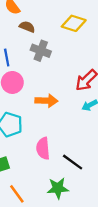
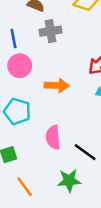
gray cross: (41, 51) -> (51, 31), turned -30

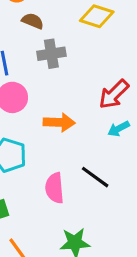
black line: (85, 152) -> (95, 177), moved

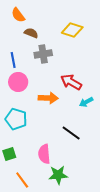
red arrow: (114, 94) -> (71, 82), moved, turned 75
pink semicircle: (55, 188) -> (44, 154), moved

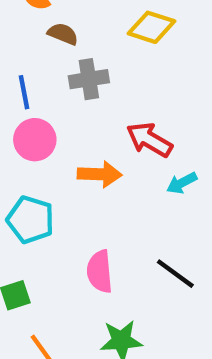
black line: (71, 133) -> (175, 274), moved
pink semicircle: (44, 154) -> (100, 271), moved

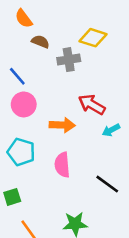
gray cross: (89, 79) -> (69, 60), moved
blue line: (24, 92) -> (17, 76), turned -30
pink semicircle: (100, 271) -> (62, 165), moved

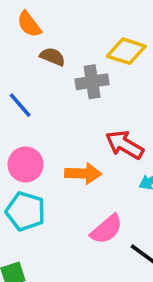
pink circle: (24, 104) -> (26, 165), moved
pink semicircle: (62, 165) -> (106, 229), moved, turned -125

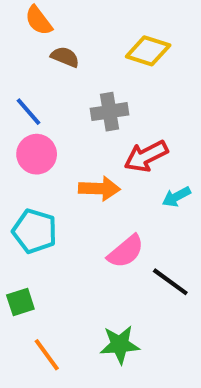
gray cross: (92, 82) -> (110, 112), moved
red arrow: (124, 145) -> (146, 156), turned -57
pink circle: (26, 165) -> (37, 154), moved

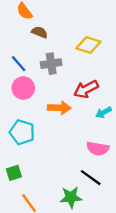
yellow diamond: (148, 51) -> (88, 45), moved
gray cross: (110, 112) -> (51, 64), moved
pink semicircle: (126, 251) -> (98, 148), moved, turned 50
black line: (170, 282) -> (91, 178), moved

